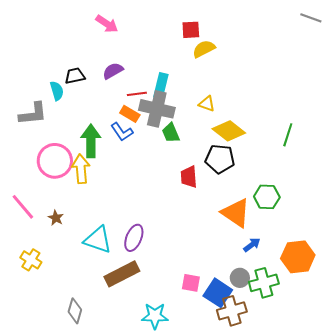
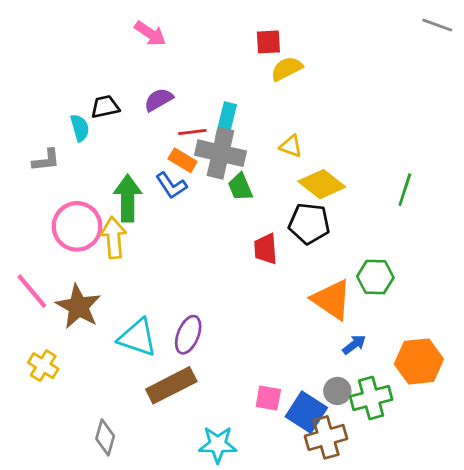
gray L-shape: (33, 114) -> (46, 160), size x0.7
brown star: (56, 218) -> (78, 307), size x2.0

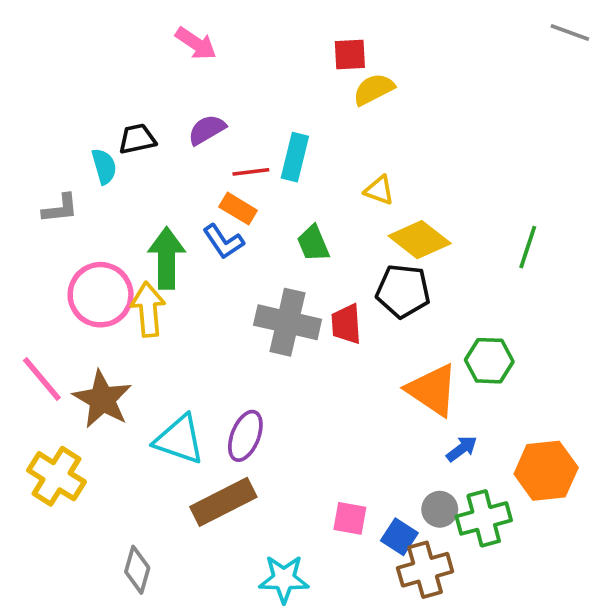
gray cross: (221, 153) -> (288, 322), moved
yellow cross: (43, 366) -> (57, 476), size x1.4
blue square: (306, 412) -> (399, 537), size x0.7

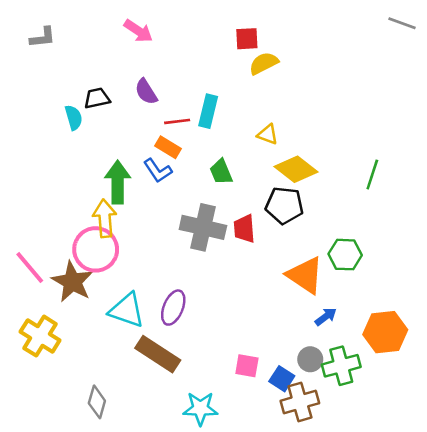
purple semicircle: (207, 130) -> (146, 92), turned -92
gray L-shape: (60, 209) -> (43, 37), moved
pink circle: (101, 295) -> (96, 249), moved
brown rectangle: (223, 502) -> (158, 354), turned 60

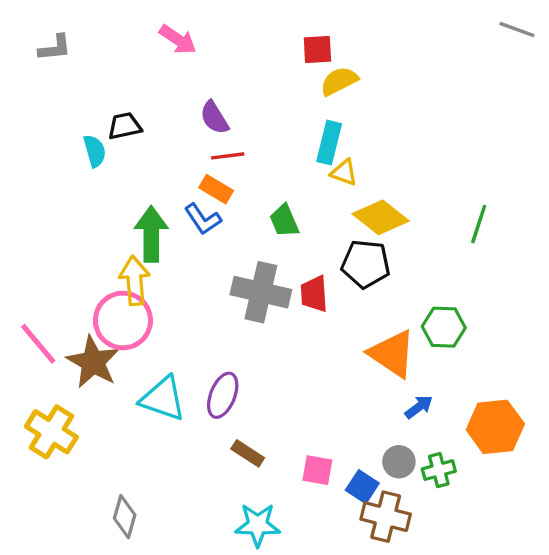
purple semicircle: (146, 92) -> (214, 118), moved
cyan rectangle: (208, 111) -> (329, 143), moved
brown rectangle: (158, 354) -> (248, 453), moved, size x0.6
green cross: (341, 366) -> (439, 470), size x0.7
brown cross: (300, 402) -> (386, 517), turned 30

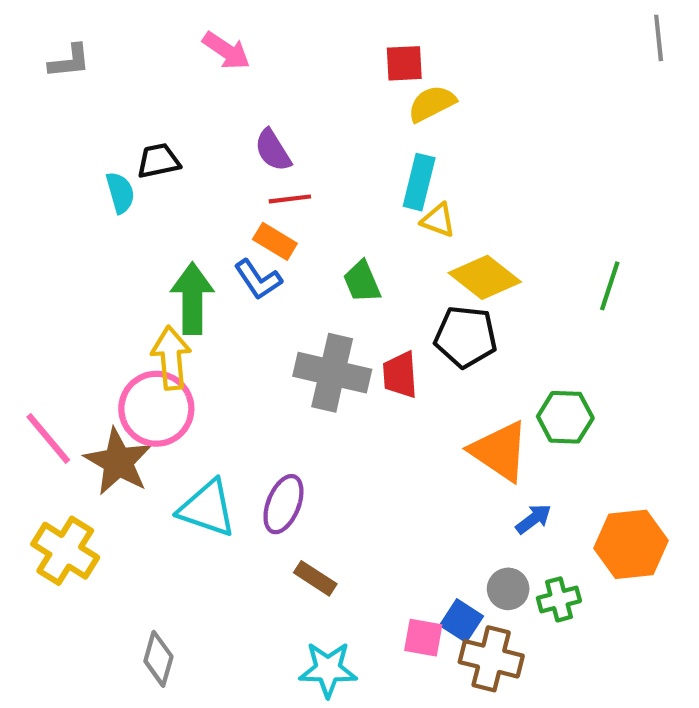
gray line: (517, 30) -> (659, 38), turned 64
pink square: (317, 470) -> (423, 638), moved

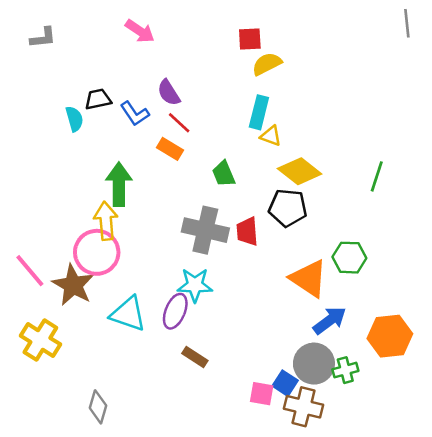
red line: (290, 199) -> (179, 123), turned 50
blue L-shape: (258, 279) -> (135, 114), moved
blue arrow: (534, 519) -> (330, 320), size x1.5
gray circle: (508, 589) -> (314, 364), size x1.6
cyan star: (328, 669) -> (195, 285), moved

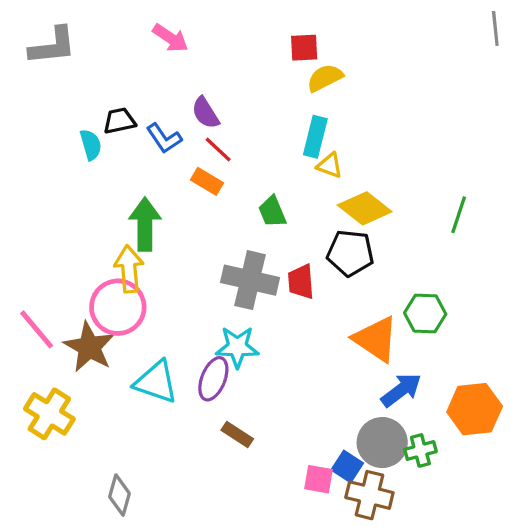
gray L-shape: (43, 38) -> (53, 46), size x1.5

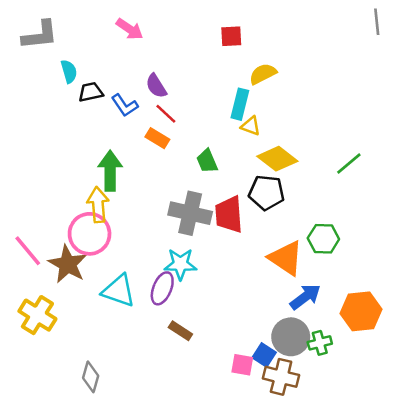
yellow semicircle: (325, 78) -> (263, 74), moved
cyan semicircle: (91, 145) -> (69, 71), moved
green line: (459, 215) -> (349, 164), turned 32
red trapezoid: (301, 282) -> (229, 214), size x1.4

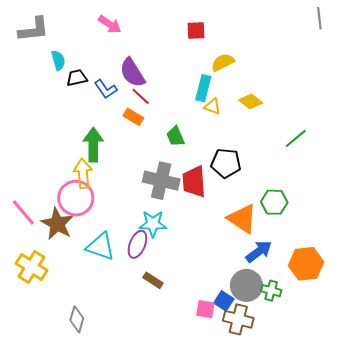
purple semicircle: (156, 86) -> (132, 73), size x1.4
yellow diamond: (277, 159) -> (251, 101), moved, size x0.7
green cross: (320, 343) -> (271, 291), turned 30

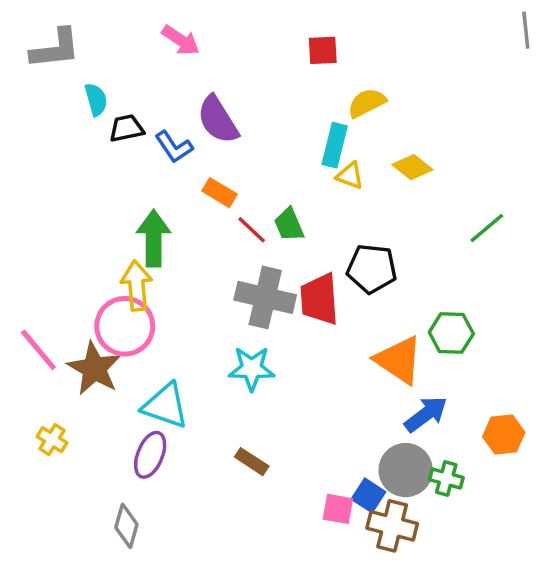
red line: (141, 96) -> (252, 230), moved
purple ellipse: (137, 244) -> (150, 455), moved
orange hexagon: (306, 264) -> (504, 435), size x0.7
yellow cross: (32, 267) -> (52, 440), size x0.6

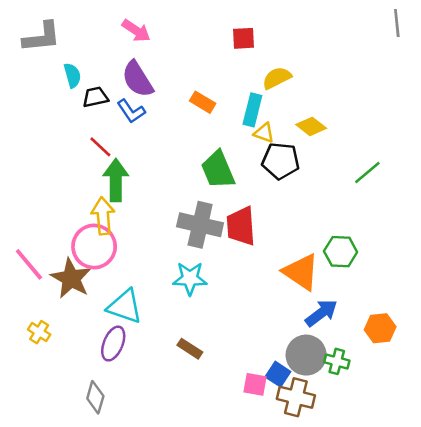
purple semicircle: (218, 120) -> (137, 79), moved
orange rectangle: (220, 193) -> (203, 102), moved
green trapezoid: (289, 225) -> (218, 170), size x1.5
red line: (252, 230) -> (100, 147), moved
black pentagon: (372, 269) -> (281, 161), moved

